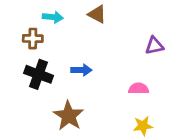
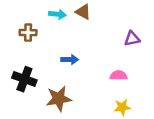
cyan arrow: (53, 17) -> (57, 14), moved
black cross: (39, 74) -> (24, 79), moved
brown star: (69, 116) -> (59, 99), turned 30

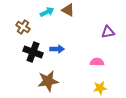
cyan arrow: (57, 14) -> (47, 12), turned -32
brown cross: (28, 33) -> (23, 27), turned 32
black cross: (24, 79) -> (33, 52), moved

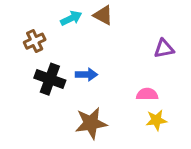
brown cross: (23, 27) -> (35, 41), turned 32
brown star: (48, 81) -> (91, 123), moved
yellow star: (100, 88) -> (156, 120), moved

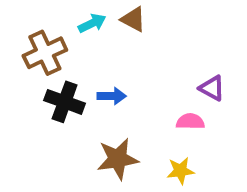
brown cross: (35, 41) -> (45, 53), size x1.5
purple triangle: (164, 49) -> (212, 88), moved, turned 40
yellow star: (156, 120) -> (180, 171), moved

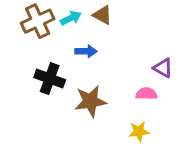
brown cross: (45, 53) -> (38, 21), moved
blue arrow: (112, 96) -> (86, 51), moved
brown star: (118, 159) -> (90, 101), moved

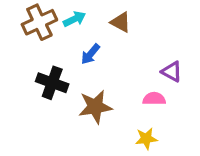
brown triangle: (103, 15) -> (121, 22), moved
blue arrow: (86, 51) -> (90, 54), turned 130

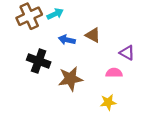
brown triangle: (121, 22) -> (93, 35), moved
blue arrow: (90, 54) -> (67, 40), turned 63

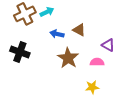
black cross: (39, 61) -> (20, 52), moved
brown star: (70, 79) -> (68, 58), moved, turned -30

